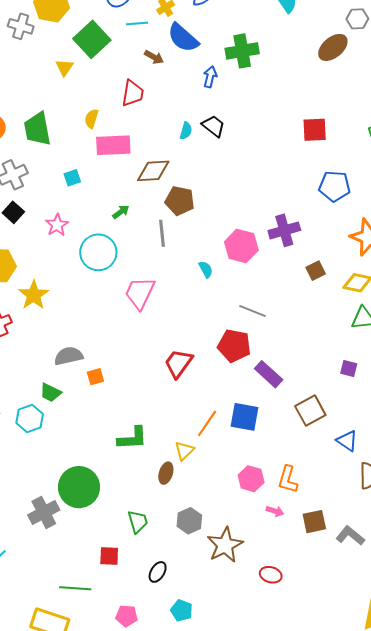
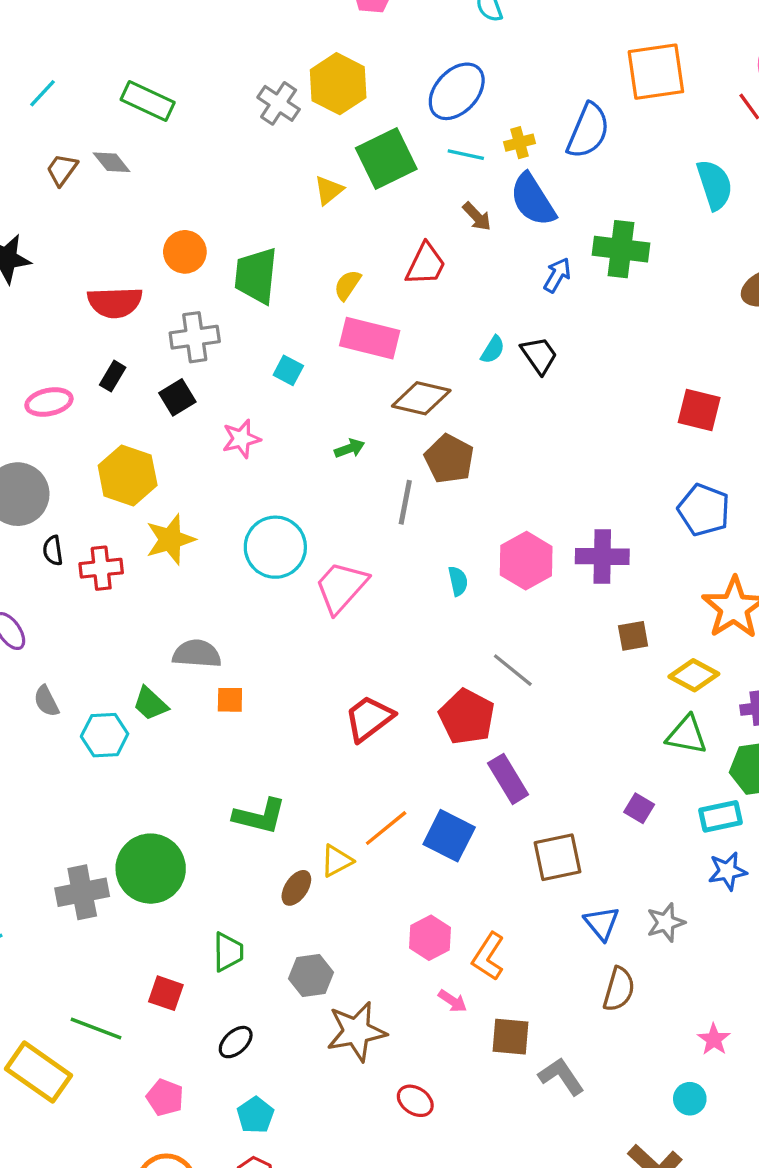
cyan square: (72, 178) -> (288, 370), turned 30
cyan circle: (98, 252) -> (275, 547), moved

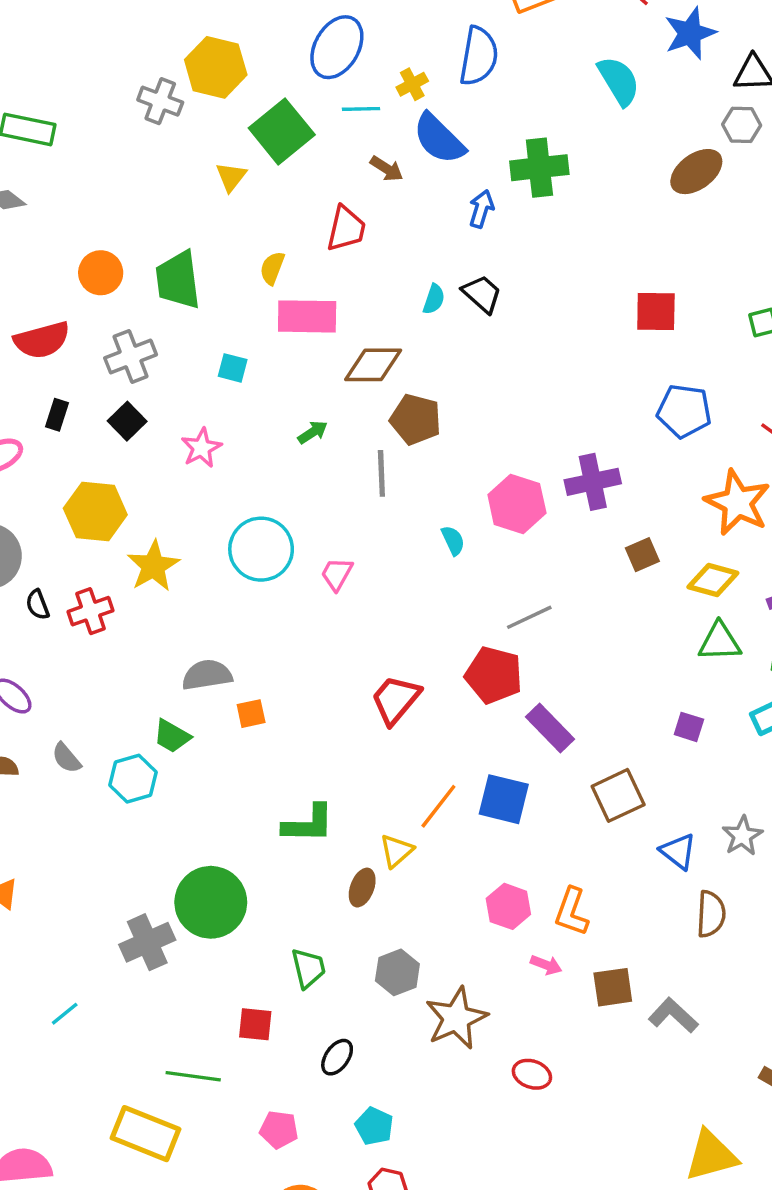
pink trapezoid: (341, 587) -> (337, 574), size x0.6
gray line: (513, 670) -> (529, 617), turned -51

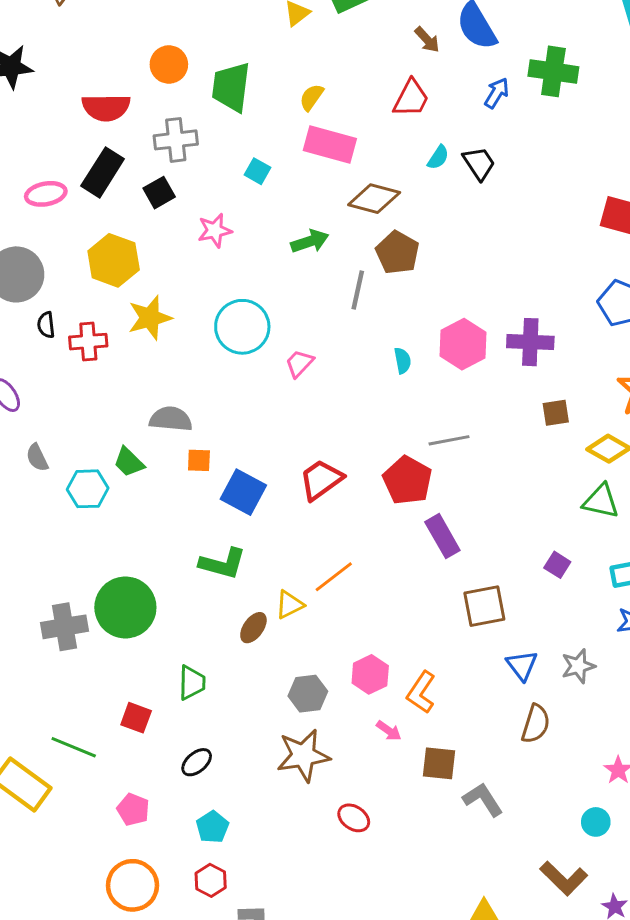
red trapezoid: (346, 229) -> (411, 98), moved
black rectangle: (57, 415) -> (103, 172), size x1.8
green arrow: (313, 432) -> (310, 241), size x1.4
blue square: (504, 799) -> (243, 492), moved
gray hexagon: (397, 972) -> (308, 694), moved

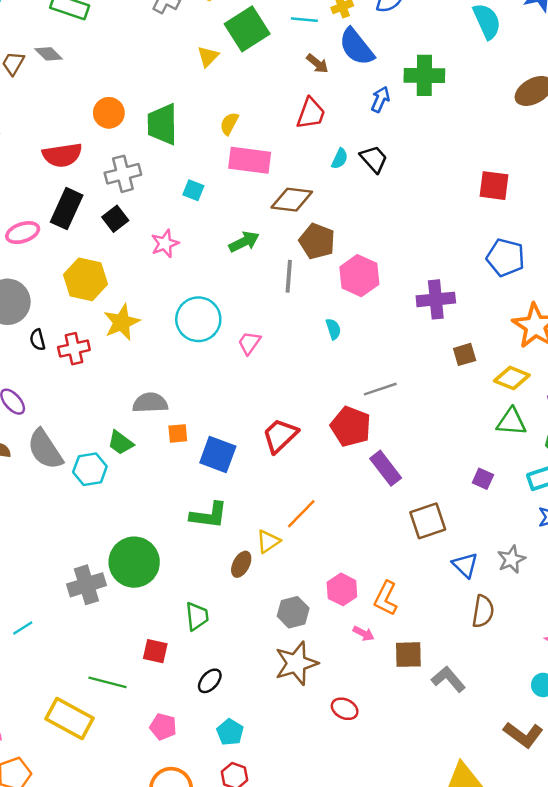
pink hexagon: (463, 344) -> (359, 276), moved
gray semicircle: (37, 458) -> (45, 449), size x1.8

